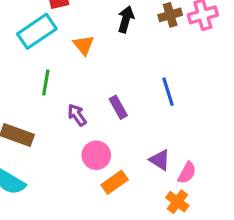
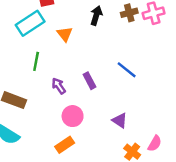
blue line: (168, 92) -> (127, 70), turned -35
pink semicircle: (187, 173) -> (155, 143), moved
orange rectangle: (115, 182) -> (65, 145), moved

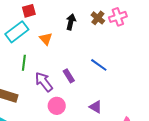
brown cross: (129, 13) -> (98, 18), turned -32
purple arrow: (59, 86) -> (44, 82), size x1.5

